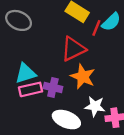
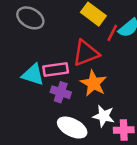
cyan triangle: (26, 73) -> (33, 75), turned 30
pink rectangle: (31, 89) -> (56, 70), moved

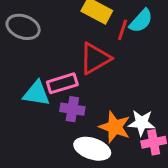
orange star: (93, 83) -> (115, 127), moved
white star: (104, 116) -> (142, 123), moved

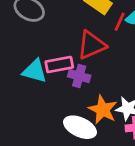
purple cross: (72, 109) -> (79, 76), moved

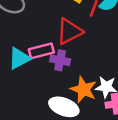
cyan triangle: (35, 71) -> (19, 58), turned -40

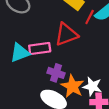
purple cross: (60, 60) -> (56, 73), moved

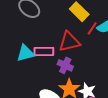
purple cross: (56, 73) -> (65, 65), moved

